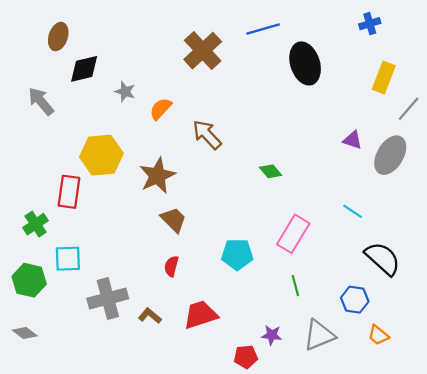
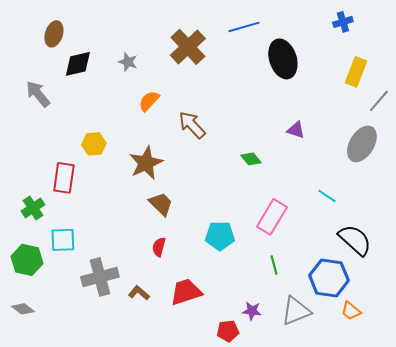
gray star: (125, 92) -> (128, 62), moved
purple triangle: (353, 140) -> (296, 130), moved
yellow hexagon: (101, 155) -> (94, 144), size x0.6
blue hexagon: (355, 300) -> (329, 278), size x1.5

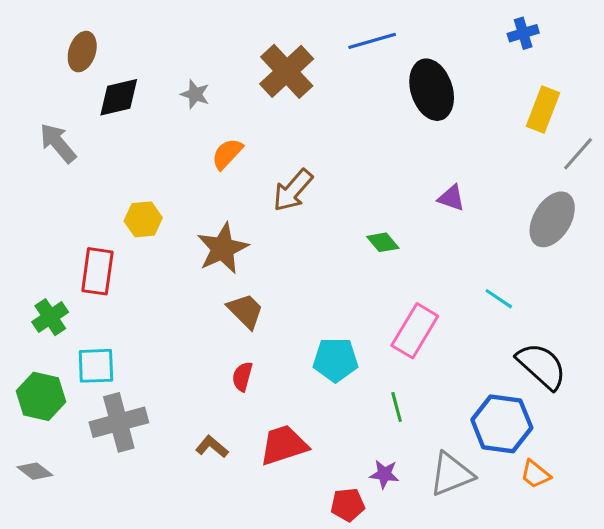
brown arrow: (192, 125) -> (293, 190), turned -96
green line: (274, 265) -> (397, 407), moved
gray cross: (100, 277) -> (119, 422), moved

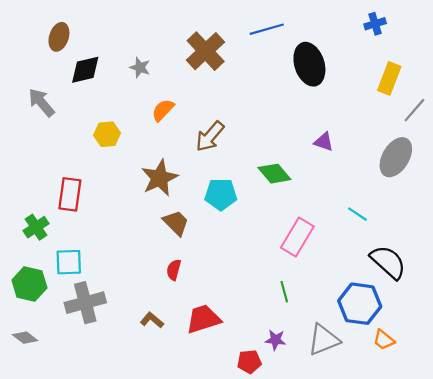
yellow hexagon: (143, 219) -> (107, 134), moved
green diamond: (383, 242) -> (274, 174), size x1.4
cyan pentagon: (335, 360) -> (221, 194), moved

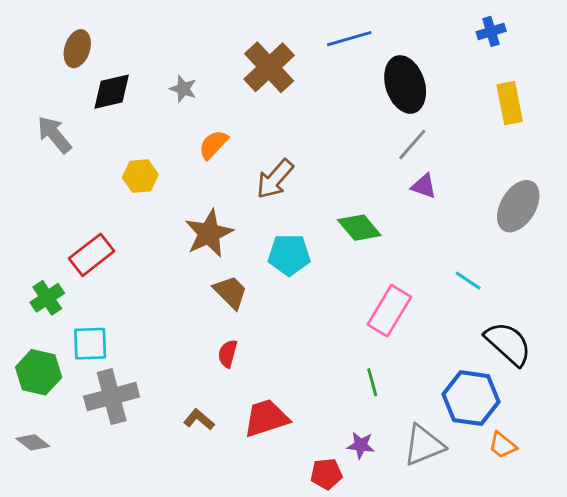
yellow rectangle: (389, 78) -> (510, 103), turned -32
gray line: (414, 110) -> (412, 145), moved
red rectangle: (70, 194) -> (92, 255), turned 44

